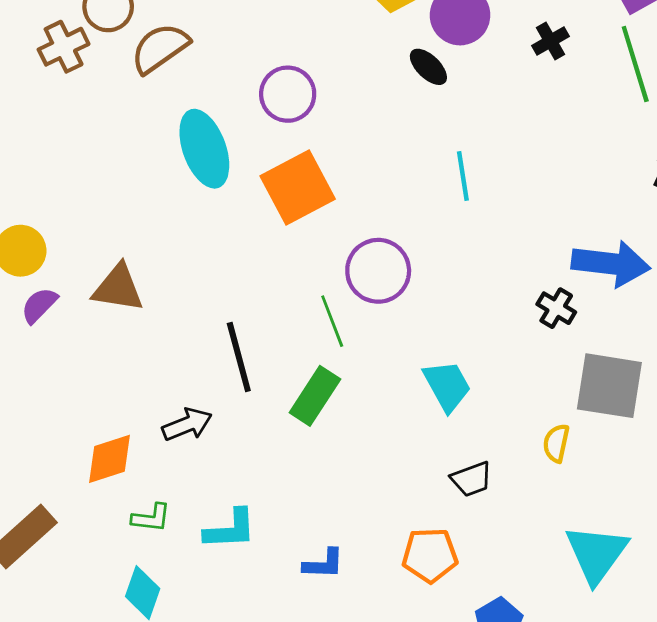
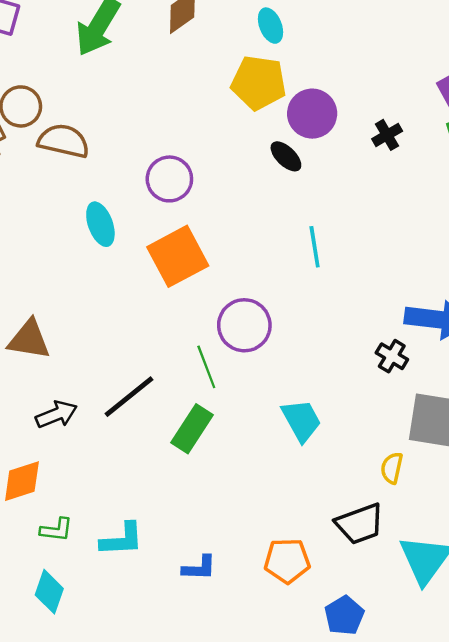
brown semicircle: (160, 48) -> (64, 141), turned 48
cyan ellipse: (204, 149) -> (100, 224), size x0.7
black line: (239, 357) -> (129, 397), turned 66
black arrow: (187, 424) -> (56, 414), moved
black trapezoid: (471, 479) -> (360, 524), moved, size x1.4

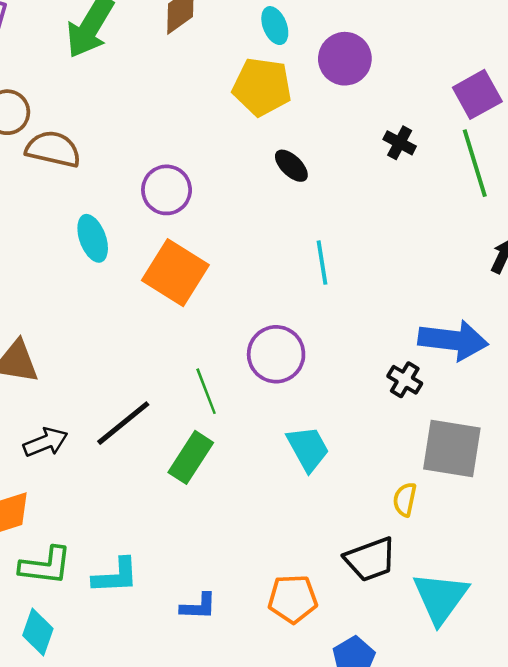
purple circle: (312, 114) -> (345, 59), moved
black cross: (387, 135) -> (400, 143), turned -32
orange square: (178, 256) -> (175, 273), turned -30
purple circle: (244, 325) -> (276, 354), moved
green L-shape: (56, 530) -> (46, 566), size x1.5

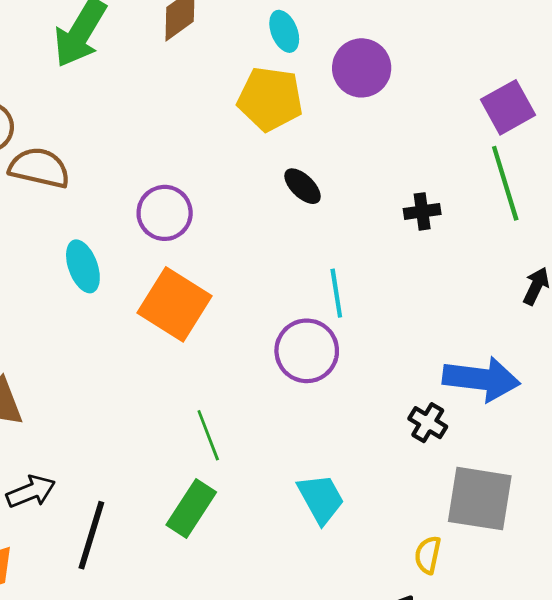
black cross: (400, 143) -> (422, 211), moved, turned -36
purple circle: (276, 354) -> (307, 351), moved
black line: (123, 423) -> (91, 535), moved, turned -34

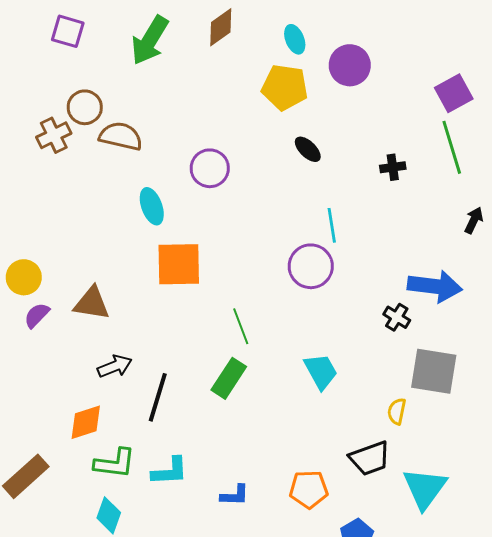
orange square: (174, 304) -> (179, 264), moved, turned -33

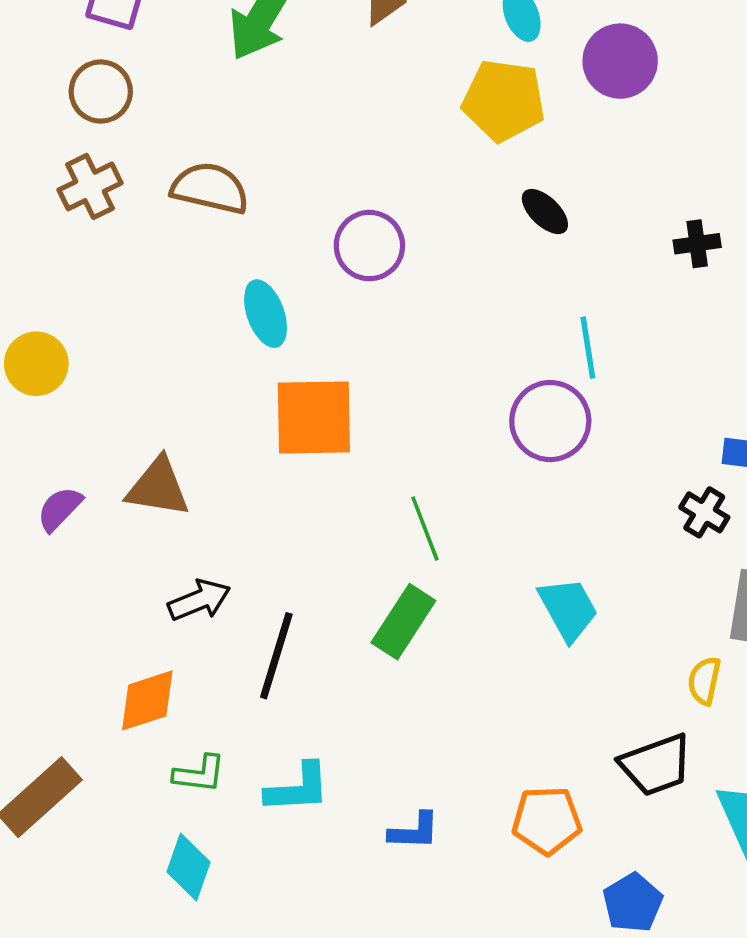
brown circle: (85, 107) -> (101, 92), moved
yellow circle: (24, 277) -> (36, 364), moved
green L-shape: (115, 463) -> (199, 774), size x0.7

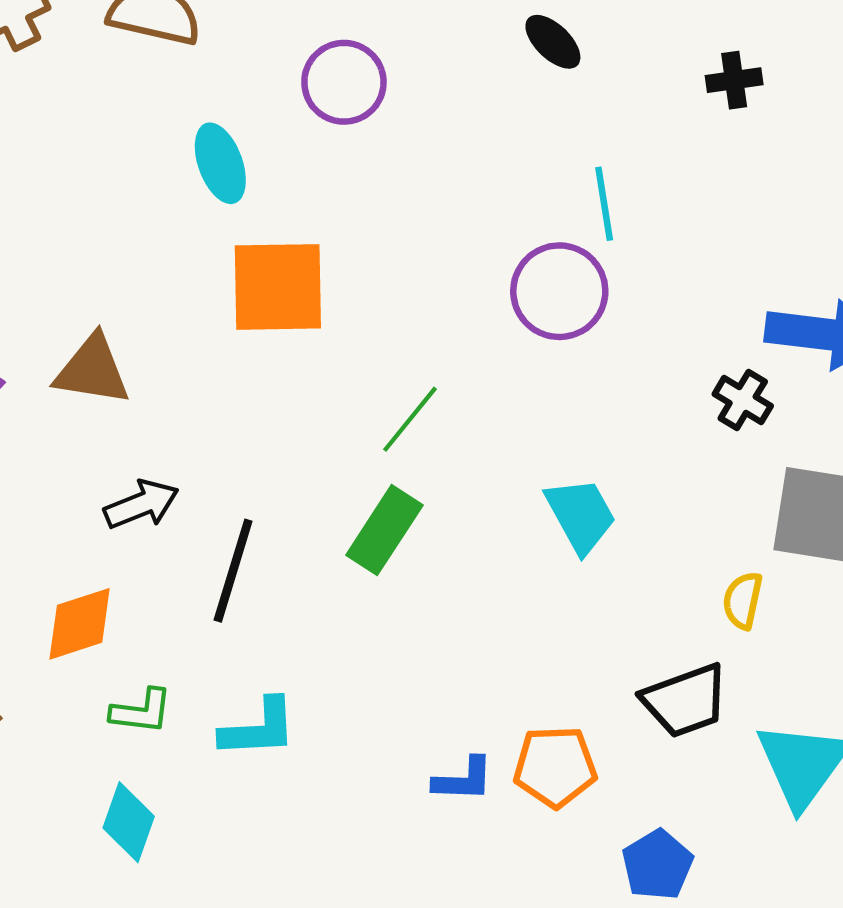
green line: (425, 528) -> (410, 419), turned 60
blue L-shape: (414, 831) -> (463, 780), moved

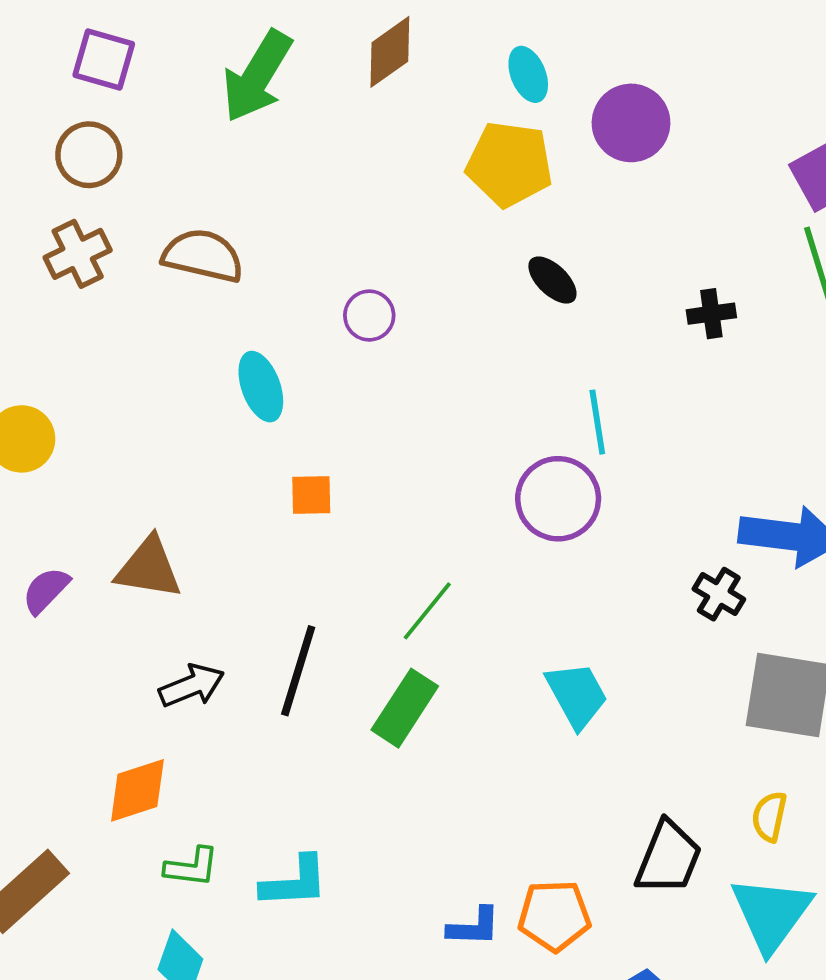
purple circle: (344, 82) -> (369, 316), size x0.7
orange square: (278, 287) -> (311, 495), size x0.5
black line: (233, 571) -> (298, 671), moved
yellow semicircle: (743, 600) -> (769, 817), moved
black trapezoid: (685, 701) -> (668, 858), turned -48

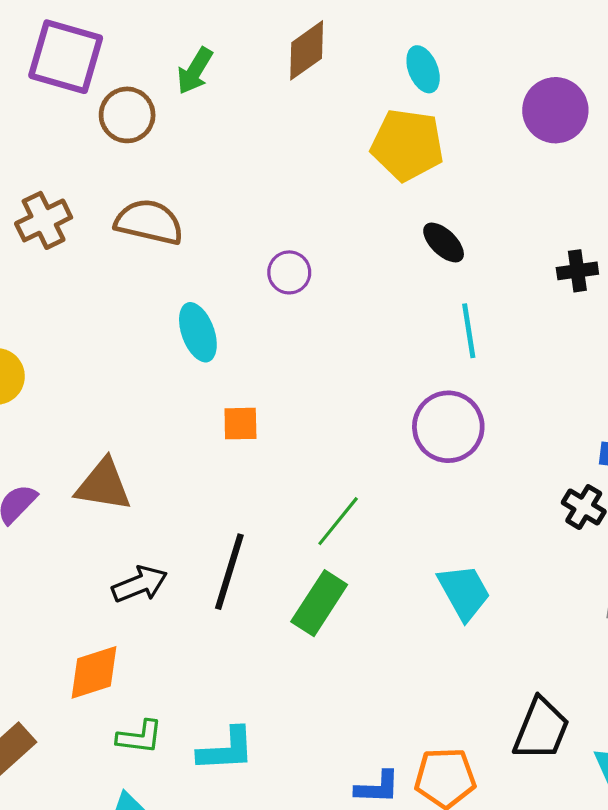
purple square: (104, 59) -> (66, 57), size x1.4
green arrow: (257, 76) -> (195, 71), size x0.6
purple circle: (631, 123) -> (555, 110), moved
brown circle: (89, 155) -> (127, 115), moved
cyan line: (597, 422) -> (469, 331), moved

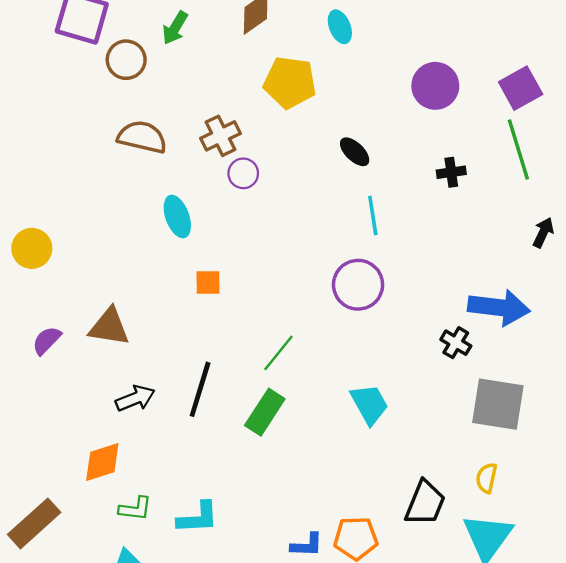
purple circle: (555, 110) -> (435, 86), moved
yellow pentagon: (407, 145) -> (290, 82), moved
brown cross: (44, 220) -> (220, 136), moved

